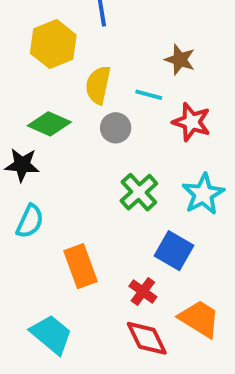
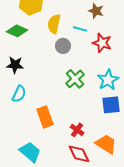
green diamond: (49, 124) -> (17, 31), moved
blue square: (174, 251) -> (111, 105), moved, turned -36

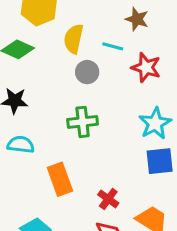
green cross: (75, 79) -> (83, 122), moved, turned 36
cyan semicircle: (19, 94) -> (21, 145), turned -108

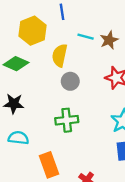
brown star: (137, 19) -> (109, 40), turned 30
cyan line: (113, 46) -> (86, 37), moved

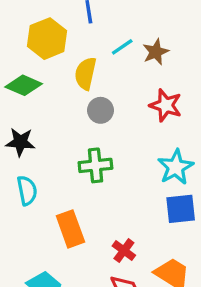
cyan line: (86, 37) -> (122, 47), turned -49
cyan semicircle: (18, 138) -> (27, 190), turned 72

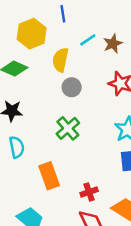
green cross: (95, 165) -> (68, 128), turned -35
red cross: (124, 251) -> (89, 192), turned 35

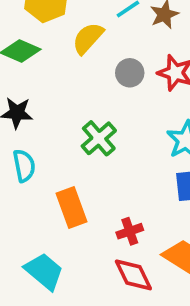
yellow semicircle: (60, 60) -> (88, 38), turned 30
gray circle: (72, 87) -> (130, 73), moved

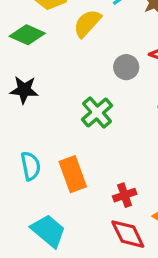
gray circle: (130, 73) -> (126, 67), moved
cyan semicircle: (24, 166) -> (31, 166), moved

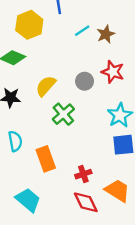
yellow semicircle: (87, 23) -> (46, 86), moved
cyan semicircle: (31, 166) -> (15, 141), moved

